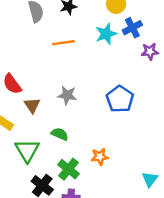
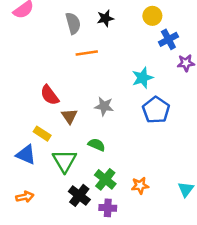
cyan star: (106, 34) -> (142, 78), moved
orange line: (63, 43) -> (87, 53), moved
orange star: (100, 157) -> (140, 186), moved

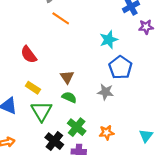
orange line: (87, 53) -> (61, 18), turned 42
gray star: (104, 106) -> (105, 92), moved
brown triangle: (69, 116) -> (67, 77), moved
yellow rectangle: (42, 134) -> (33, 88), moved

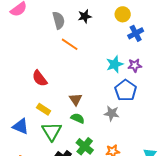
purple star: (146, 27) -> (135, 65), moved

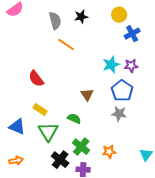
brown triangle: (76, 99) -> (87, 95), moved
gray star: (112, 113) -> (119, 114), moved

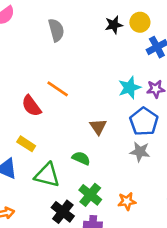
black star: (81, 17) -> (114, 25), moved
orange line: (66, 45) -> (58, 89), moved
yellow rectangle: (40, 110) -> (26, 144), moved
green triangle: (48, 132) -> (47, 175), turned -45

